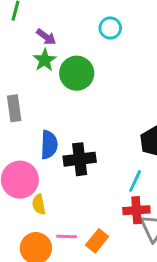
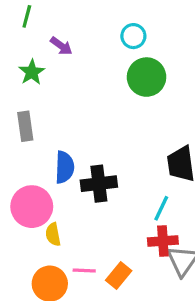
green star: (45, 60) -> (32, 72), moved
green circle: (77, 73) -> (147, 77), moved

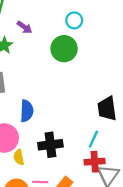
green circle: (147, 77) -> (64, 49), moved
black cross: (99, 184) -> (50, 145), moved

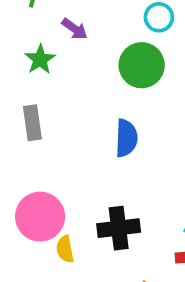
blue semicircle: (27, 111) -> (126, 138), moved

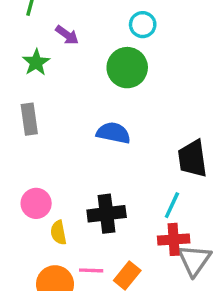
blue semicircle: (126, 138) -> (113, 133), turned -80
pink circle: (40, 217) -> (36, 203), size x0.7

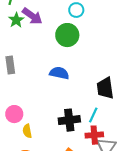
purple arrow: (67, 35) -> (32, 16), size x1.5
green star: (36, 62) -> (16, 20), moved
black cross: (107, 214) -> (69, 120), moved

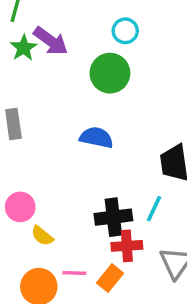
yellow semicircle: (27, 131) -> (42, 236), turned -40
red cross: (94, 135) -> (127, 246), moved

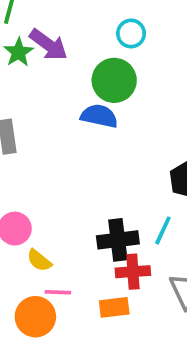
blue semicircle: (96, 138) -> (99, 116), moved
pink line: (74, 273) -> (58, 292), moved
orange rectangle: (110, 278) -> (114, 307), turned 44

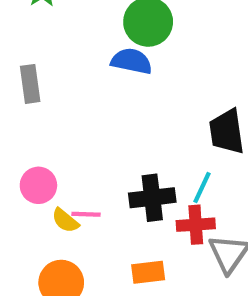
red cross: (133, 272) -> (196, 225), moved
pink line: (58, 292) -> (86, 214), moved

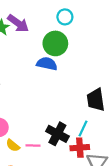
black cross: (152, 198) -> (57, 134), turned 35
pink line: (86, 214) -> (33, 145), moved

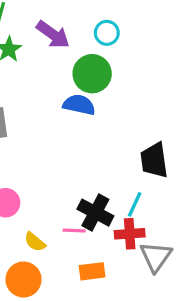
purple arrow: (18, 23) -> (53, 34), moved
yellow semicircle: (13, 145) -> (35, 242), moved
pink line: (33, 145) -> (74, 230), moved

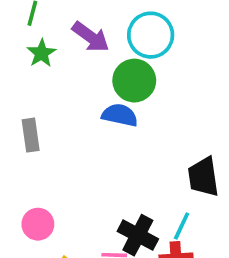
cyan circle: (107, 33) -> (151, 35), size x1.6

